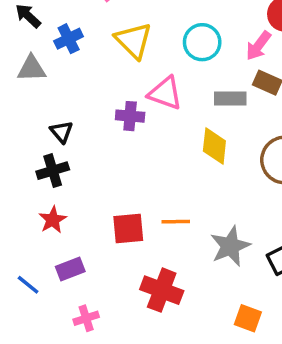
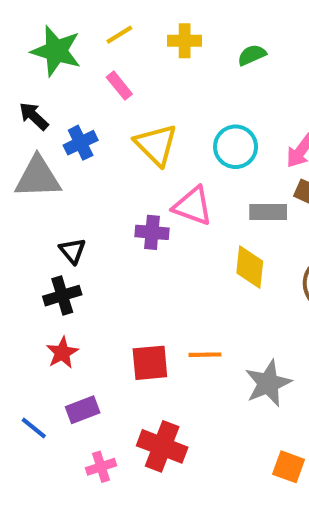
gray triangle: (32, 69) -> (38, 177), size x1.4
red cross: (162, 290) -> (162, 446), moved

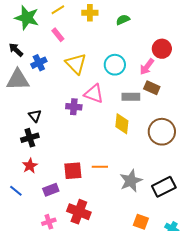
purple rectangle: (83, 410) -> (51, 190), moved
blue line: (34, 428) -> (16, 191), moved

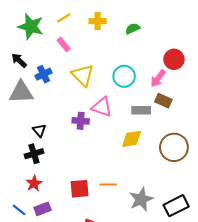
yellow diamond: (122, 124) -> (132, 139), turned 75
purple rectangle: (51, 190) -> (42, 209), moved

